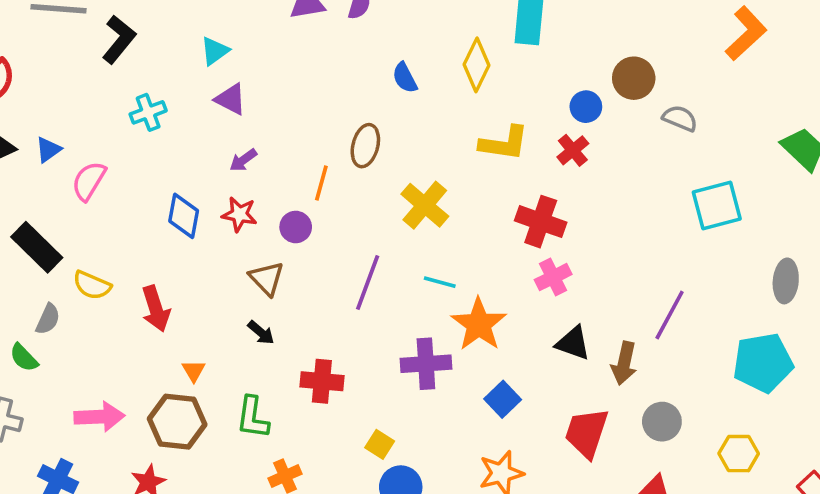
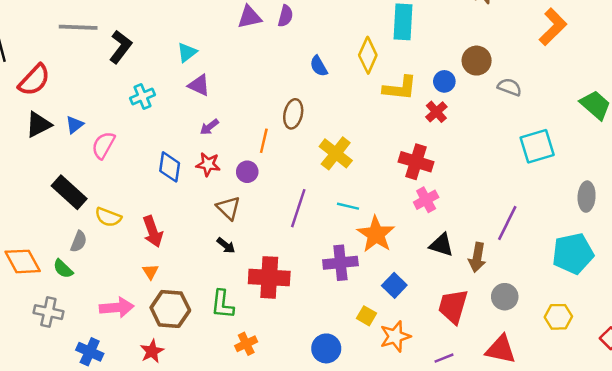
yellow L-shape: (504, 143) -> (400, 88), moved
orange triangle: (194, 371) -> (150, 272), moved
red cross: (322, 381) -> (269, 277), size x1.4
yellow square: (380, 444) -> (366, 316), moved

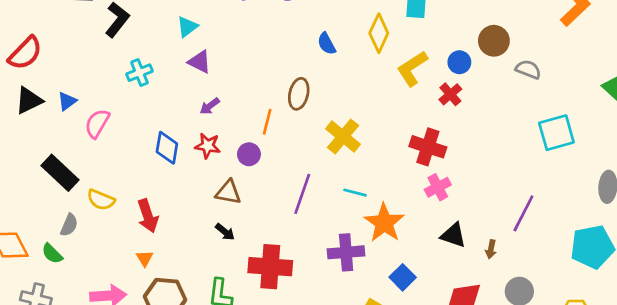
yellow L-shape: (400, 88) -> (412, 68), turned 140
brown triangle: (228, 208) -> (228, 192), turned -35
brown arrow: (477, 257) -> (491, 249), size x0.6

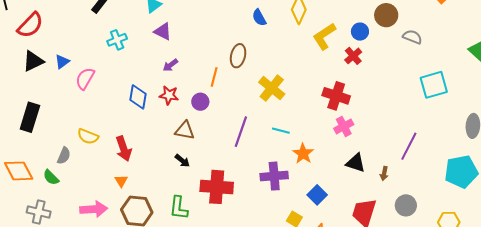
black rectangle: (60, 173) -> (30, 117), moved, turned 64
orange star: (384, 223) -> (303, 154), size x0.7

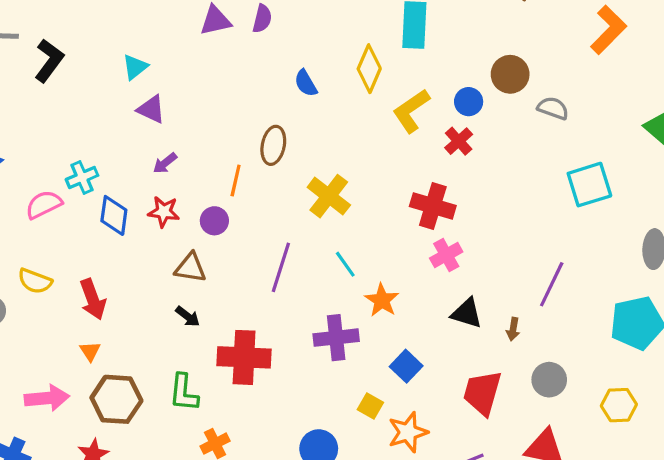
cyan cross: (117, 40) -> (82, 177), moved
pink semicircle: (85, 78) -> (44, 205), moved, turned 35
cyan line: (281, 131) -> (345, 264), turned 42

